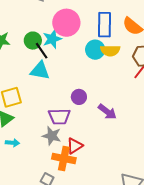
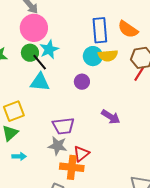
pink circle: (66, 23) -> (34, 28), moved
purple circle: (79, 97) -> (82, 82), moved

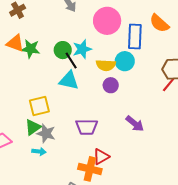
pink circle: (34, 28) -> (107, 21), moved
orange semicircle: (128, 29) -> (159, 23), moved
yellow semicircle: (108, 56) -> (106, 65), moved
gray star: (58, 146) -> (46, 133), moved

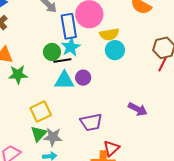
blue rectangle: (135, 37) -> (69, 26), moved
green star: (31, 49) -> (18, 75), moved
black line: (71, 61) -> (62, 61), turned -54
yellow semicircle: (106, 65) -> (109, 34), moved
purple circle: (111, 85) -> (83, 78), moved

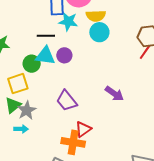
cyan star: (71, 47) -> (68, 22), moved, turned 30
green circle: (52, 52) -> (32, 64), moved
purple trapezoid: (91, 122) -> (67, 101), turned 55
gray star: (53, 137) -> (27, 110), turned 30

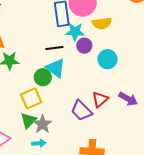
cyan circle: (99, 32) -> (108, 59), moved
purple circle: (64, 55) -> (84, 46), moved
cyan triangle: (45, 56) -> (56, 68), turned 35
red triangle: (83, 129) -> (100, 99), moved

